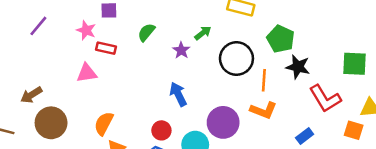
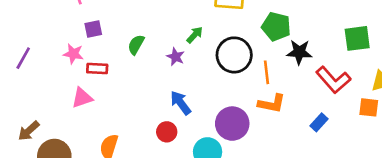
red circle: (161, 130) -> (167, 132), moved

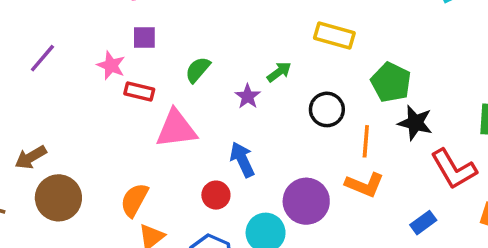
black circle: (234, 55) -> (327, 109), size x0.7
pink triangle: (82, 98) -> (176, 129), moved, size x1.4

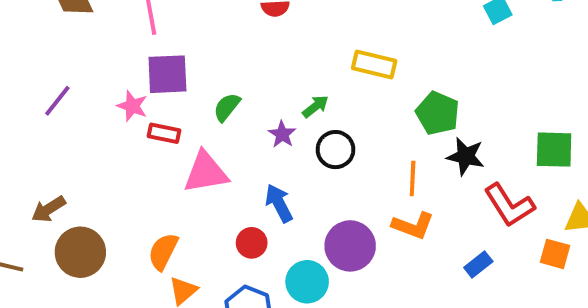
purple square: (144, 37) -> (167, 74), size x1.6
black circle: (327, 109) -> (335, 150), moved

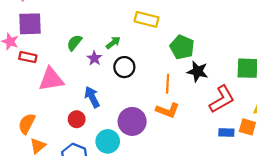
green semicircle: (227, 107) -> (74, 43), moved
red L-shape: (509, 205) -> (222, 99), turned -88
blue rectangle: (478, 264) -> (226, 133), moved, turned 40

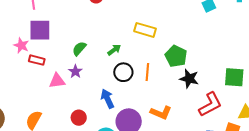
purple star: (94, 58) -> (75, 71), moved
pink triangle: (51, 79) -> (57, 81), size x0.7
orange line: (168, 84) -> (147, 72), moved
blue arrow: (92, 97) -> (107, 99), moved

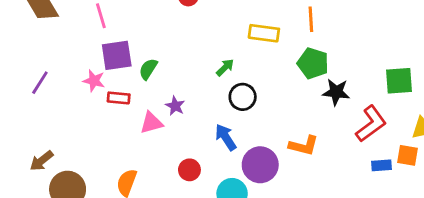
green semicircle: (79, 49) -> (148, 69), moved
orange line: (147, 72) -> (311, 19), moved

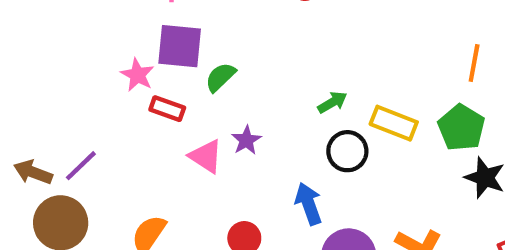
yellow rectangle: (264, 33) -> (394, 123), moved
purple line: (40, 83) -> (81, 166), moved
pink triangle: (151, 123) -> (206, 156), turned 35
brown arrow: (42, 161) -> (33, 172), turned 45

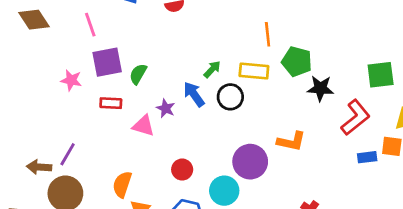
orange line: (474, 63) -> (268, 34), moved
pink star: (137, 75) -> (71, 80), moved
blue arrow: (309, 204) -> (194, 94), moved

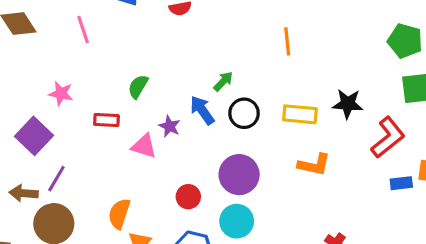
purple square: (107, 62) -> (34, 136), moved, turned -36
green pentagon: (297, 62) -> (405, 41), moved
yellow rectangle: (254, 71) -> (300, 114), moved
purple circle: (250, 162) -> (239, 175), moved

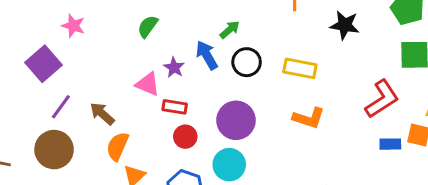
black star: (348, 104) -> (345, 25), moved
red rectangle: (106, 120) -> (175, 107), moved
brown arrow: (24, 193) -> (102, 114), moved, turned 32

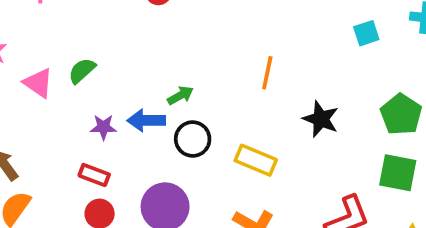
blue arrow: (207, 55) -> (146, 120), turned -72
purple star: (174, 67) -> (103, 127), turned 30
pink triangle: (148, 84) -> (38, 83), moved

